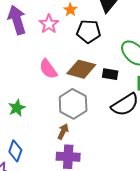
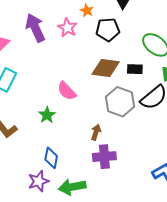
pink semicircle: (48, 69) -> (67, 91), moved
gray hexagon: (73, 104) -> (120, 102), moved

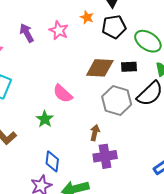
orange star: (87, 11) -> (87, 17), moved
purple arrow: (35, 28) -> (27, 33), size x0.7
black pentagon: (108, 30) -> (114, 27), moved

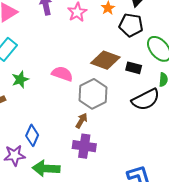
pink semicircle: (63, 94) -> (62, 74), turned 140
gray hexagon: (117, 100) -> (93, 94), moved
green star: (45, 119) -> (20, 79), moved

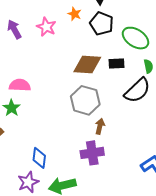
black pentagon: (131, 25) -> (102, 24), turned 30
pink semicircle: (62, 74) -> (20, 85), moved
brown arrow: (81, 121) -> (100, 126), moved

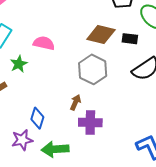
pink semicircle: (20, 85) -> (44, 43), moved
brown arrow: (100, 126) -> (75, 102), moved

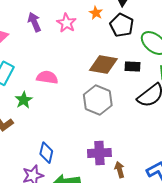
brown arrow: (75, 102) -> (120, 170), moved, turned -35

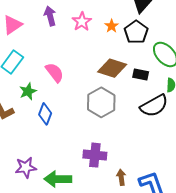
orange star: (96, 13) -> (112, 26), moved
pink semicircle: (47, 77) -> (55, 72), turned 35
blue diamond: (46, 153) -> (45, 114), moved
brown arrow: (120, 170) -> (121, 177), moved

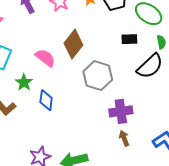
brown diamond: (112, 68) -> (73, 44), moved, turned -56
purple cross: (95, 155) -> (121, 111), moved
brown arrow: (121, 177) -> (124, 138), moved

